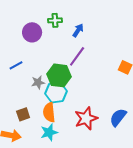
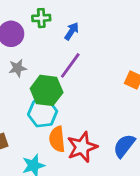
gray star: (38, 82) -> (18, 68), moved
orange semicircle: (49, 112) -> (57, 139), moved

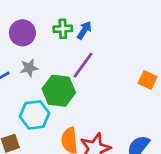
green cross: (41, 18) -> (63, 29), moved
cyan hexagon: (43, 113) -> (35, 115), moved

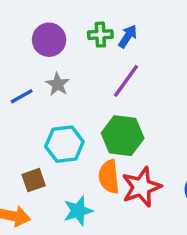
gray star: (29, 68) -> (58, 84), turned -30
green hexagon: (59, 91) -> (123, 136), moved

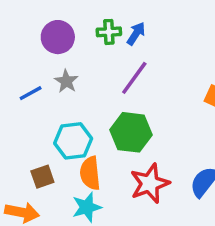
orange semicircle: (109, 177) -> (90, 173), moved

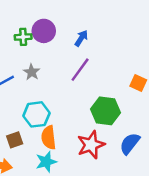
green cross: (109, 32) -> (23, 37), moved
purple circle: (58, 37) -> (44, 31), moved
green hexagon: (131, 132) -> (105, 111), moved

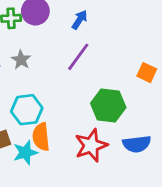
blue semicircle: (130, 144) -> (137, 144), turned -135
cyan star: (46, 162) -> (25, 153), moved

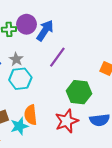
blue arrow: (80, 20) -> (45, 30), moved, size x1.5
cyan hexagon: (27, 110) -> (20, 79), moved

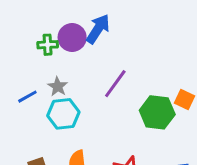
blue arrow: (45, 30) -> (98, 29), moved
green hexagon: (79, 92) -> (157, 112), moved

